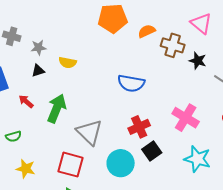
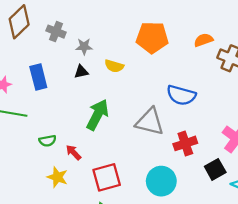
orange pentagon: (113, 18) -> (152, 38), moved
red arrow: (26, 101) -> (73, 152), moved
gray triangle: (89, 132) -> (150, 122), moved, turned -36
black square: (152, 151) -> (215, 169), moved
red square: (71, 165) -> (107, 177), turned -36

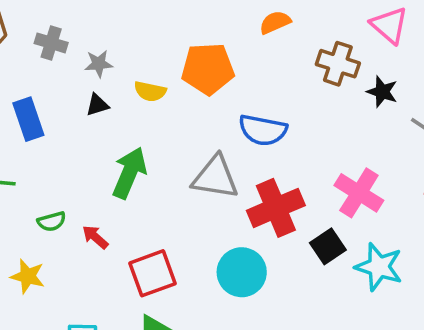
orange pentagon: (152, 38) -> (208, 69), moved
orange semicircle: (204, 40) -> (275, 22), moved
red cross: (185, 143) -> (276, 208), size x1.4
yellow star: (57, 177) -> (28, 276), moved

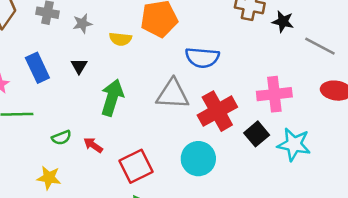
black triangle: (97, 105) -> (79, 66), moved, turned -36
pink cross: (359, 193) -> (274, 94), turned -32

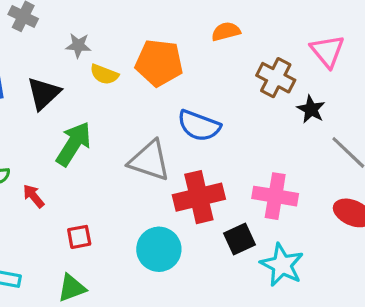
gray star: (82, 24) -> (78, 45), moved
black triangle: (79, 66) -> (44, 93), size x1.6
red square: (136, 166) -> (79, 237), size x0.6

